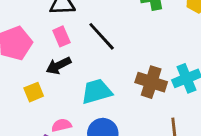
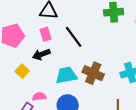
brown cross: (151, 82) -> (93, 73), moved
yellow square: (34, 92) -> (22, 71), turned -32

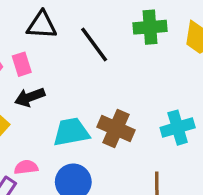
pink rectangle: (45, 34) -> (22, 64), moved
black line: (74, 37) -> (94, 44), moved

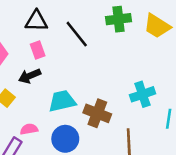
pink rectangle: (22, 64) -> (38, 50), moved
brown cross: (116, 128) -> (97, 113), moved

